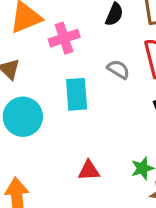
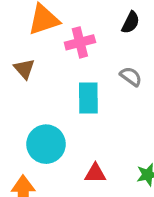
cyan circle: (23, 117) -> (46, 144), moved

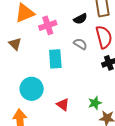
black semicircle: (131, 22) -> (80, 19), moved, turned 40
red triangle: (95, 173) -> (63, 104), turned 40

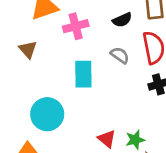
red triangle: (63, 104) -> (107, 139), moved

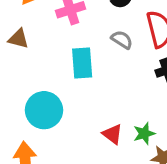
brown triangle: (28, 49) -> (18, 39), turned -30

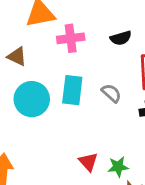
gray semicircle: (122, 40) -> (111, 93), moved
cyan circle: (44, 110) -> (32, 99), moved

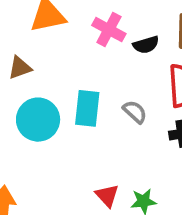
pink cross: (71, 38) -> (109, 30), moved, turned 36
brown triangle: (17, 56) -> (20, 68), turned -45

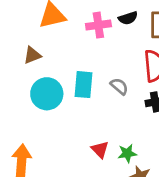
pink cross: (109, 30) -> (98, 25), turned -35
black semicircle: (146, 45) -> (128, 18), moved

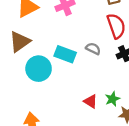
brown triangle: (32, 55) -> (20, 42), size x1.5
cyan rectangle: (84, 85) -> (65, 54), turned -60

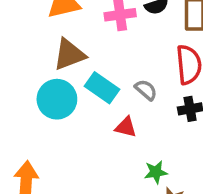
brown triangle: (20, 42) -> (69, 54), moved
red triangle: (91, 101) -> (126, 127), moved, turned -32

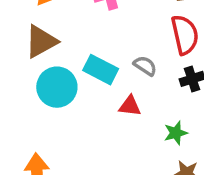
brown triangle: (69, 54) -> (41, 41), moved
green star: (156, 172) -> (176, 133), moved

